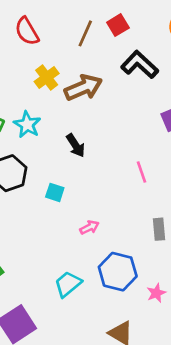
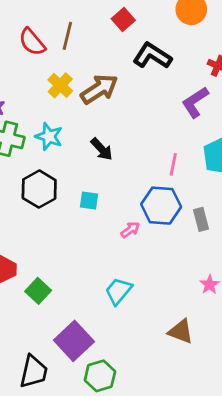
brown line: (85, 33) -> (67, 36), moved
pink line: (142, 172) -> (173, 164), turned 40
blue hexagon: (118, 272) -> (161, 206), moved

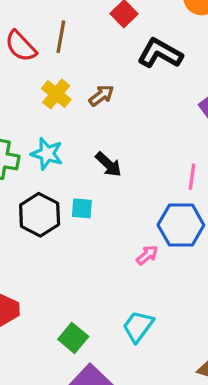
brown arrow: (99, 89) -> (101, 95), size x0.6
cyan square: (89, 200) -> (82, 208), moved
green square: (38, 291) -> (73, 338), moved

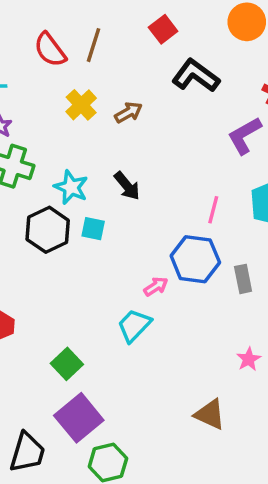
cyan star: (47, 154) -> (71, 187), moved
cyan trapezoid: (138, 326) -> (134, 325), moved

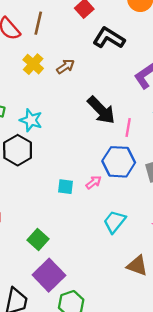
black arrow: (127, 186) -> (101, 110), moved, size x1.5
cyan square: (93, 229) -> (66, 187), moved
cyan trapezoid: (134, 325) -> (115, 222), moved

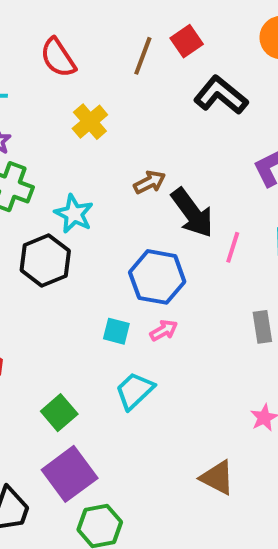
brown line: (38, 23) -> (143, 56), moved
brown arrow: (66, 67) -> (150, 182), moved
blue hexagon: (119, 162) -> (157, 277), moved
cyan trapezoid: (115, 222) -> (135, 391), moved

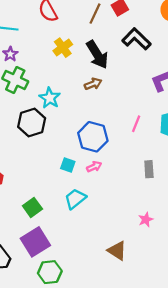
black arrow: (192, 213) -> (97, 55), moved

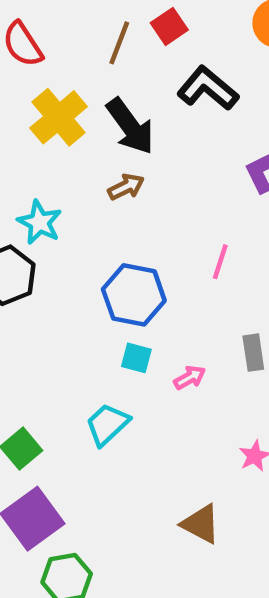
yellow cross: (63, 48) -> (59, 117), size x1.4
cyan square: (68, 165) -> (136, 358), moved
pink arrow: (94, 167) -> (190, 378), moved

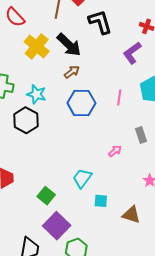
black L-shape: (208, 88) -> (100, 22), turned 44
blue hexagon: (134, 295) -> (81, 103), moved
cyan square: (136, 358) -> (101, 201), moved

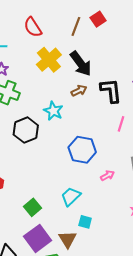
black L-shape: (100, 22) -> (111, 91), moved
cyan star: (36, 94) -> (53, 111), moved
blue hexagon: (81, 103) -> (82, 150), moved
brown triangle: (131, 215) -> (68, 239), moved, turned 30

